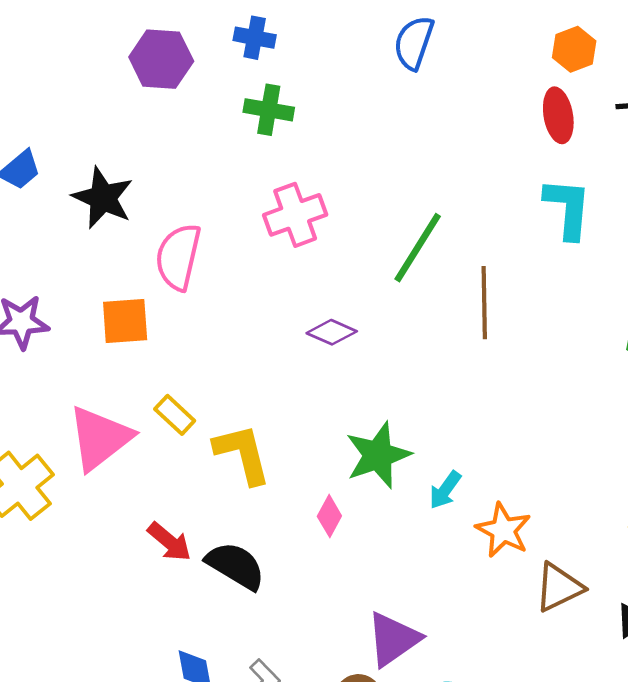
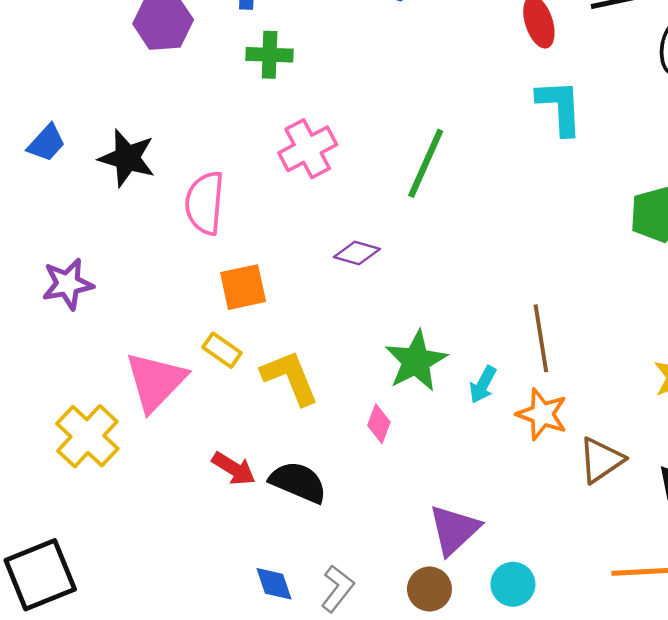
brown line: (484, 303) -> (541, 338), moved
orange square: (125, 321) -> (243, 287), moved

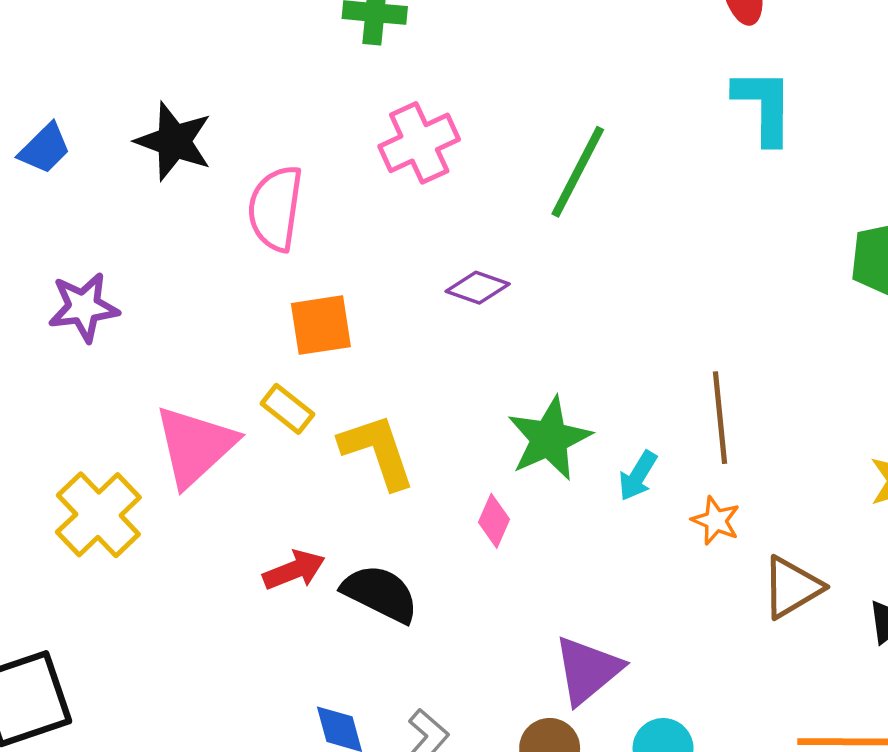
blue trapezoid: (46, 143) -> (45, 149), moved
orange star: (542, 414) -> (716, 521), size x0.7
red arrow: (234, 469) -> (294, 570), turned -57

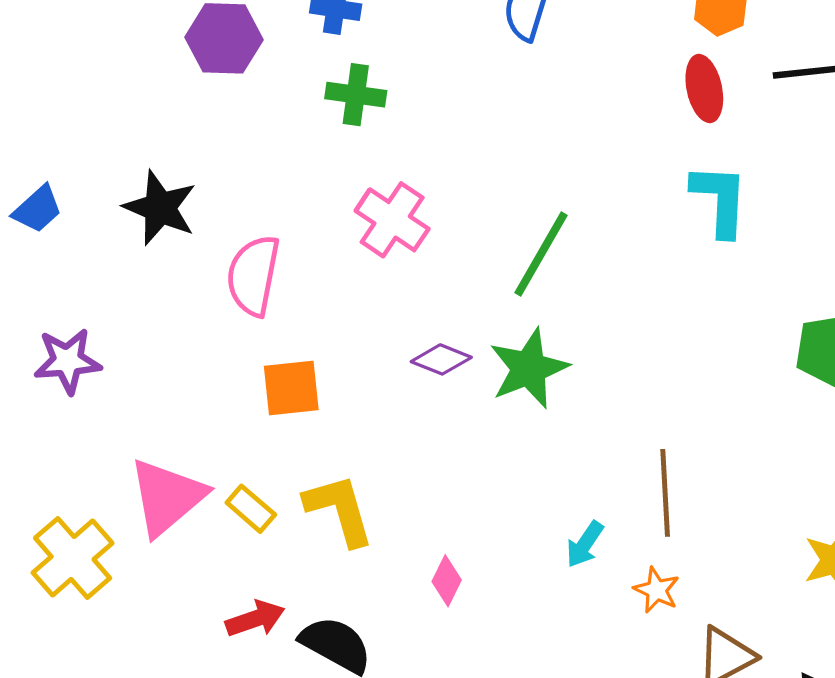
pink cross: (419, 143) -> (392, 220), turned -34
yellow rectangle: (287, 409) -> (251, 509), moved
green star: (549, 439) -> (529, 368), moved

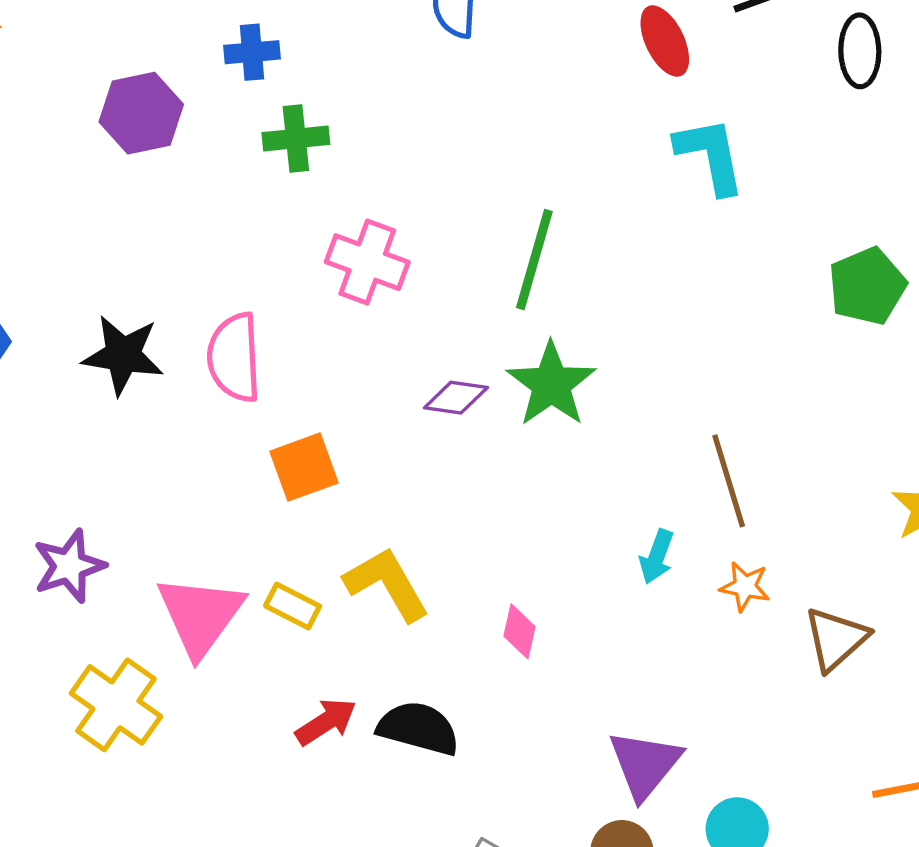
black star: (160, 208) -> (123, 355), moved
purple star: (67, 361) -> (69, 566), moved

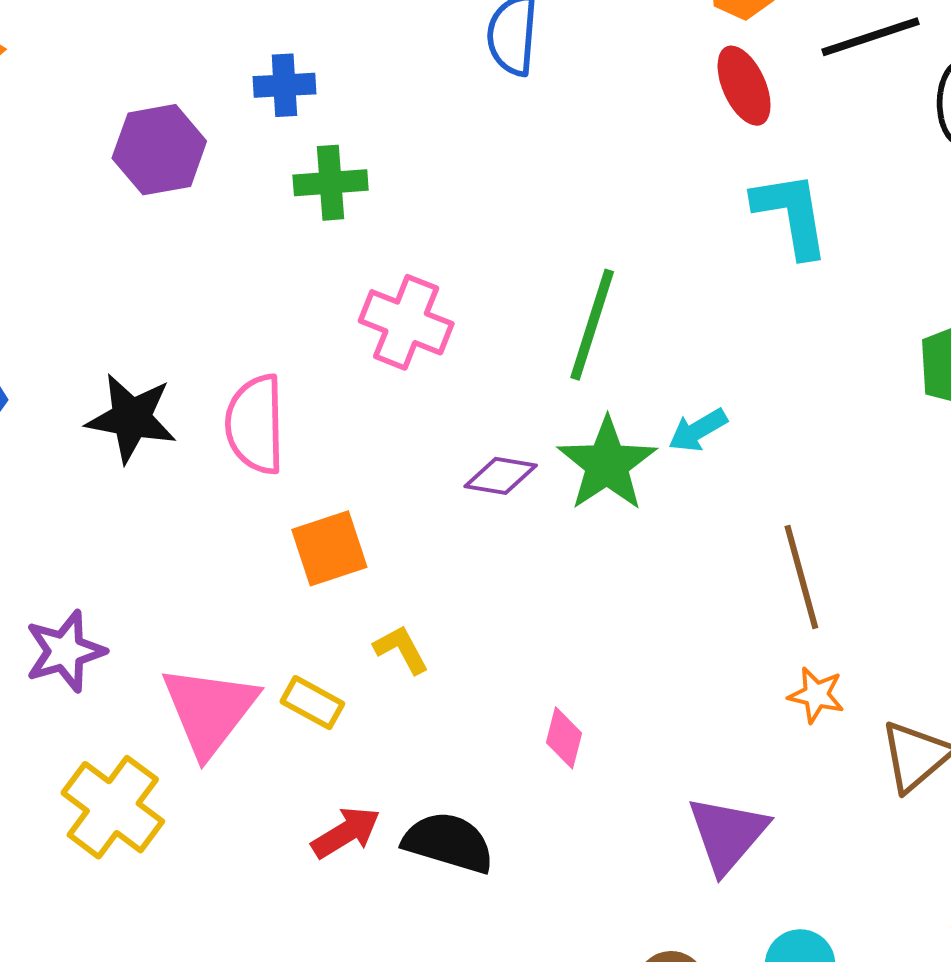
cyan arrow: (657, 557) -> (698, 430), moved, turned 38
yellow L-shape: (387, 584) -> (401, 649), moved, size x0.6
purple triangle: (645, 764) -> (727, 834), moved

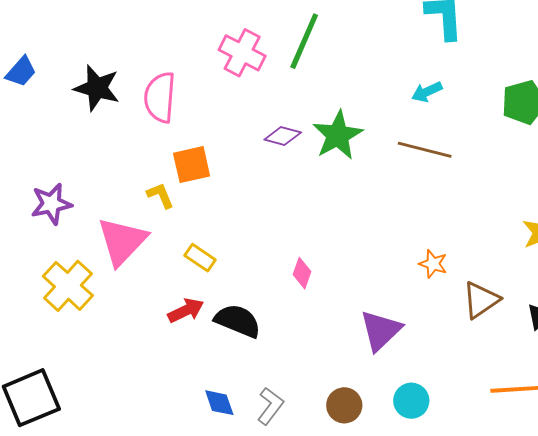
green line: (592, 325) -> (304, 41), moved
cyan arrow: (698, 430) -> (427, 92), moved
brown line: (801, 577) -> (425, 150), moved, turned -66
yellow L-shape: (401, 649) -> (160, 195), moved
yellow rectangle: (312, 703) -> (200, 258), moved

